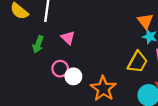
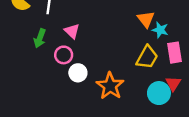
orange triangle: (145, 21) -> (146, 19), moved
pink circle: (60, 69) -> (64, 55), moved

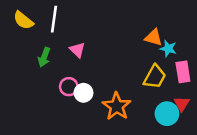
orange triangle: (146, 19) -> (153, 38), turned -36
pink circle: (64, 55) -> (69, 87), moved

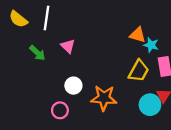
green arrow: (44, 57) -> (37, 53), turned -66
pink circle: (69, 87) -> (60, 110), moved
orange star: (117, 106) -> (104, 98), turned -30

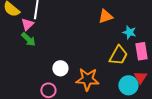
orange triangle: (138, 35) -> (105, 16), moved, turned -35
pink triangle: (68, 46) -> (27, 24), moved, turned 32

